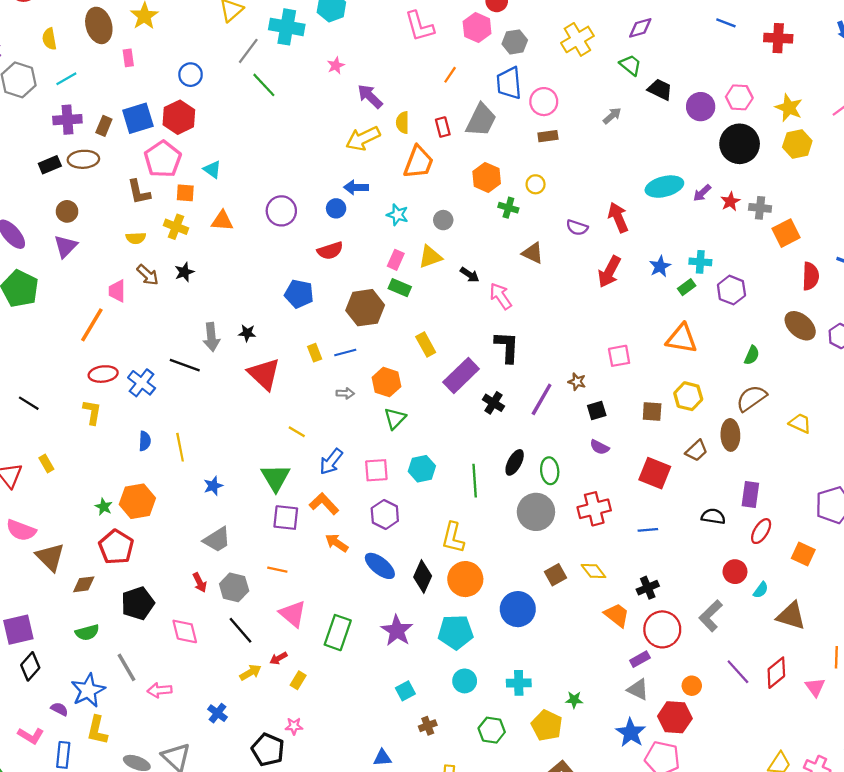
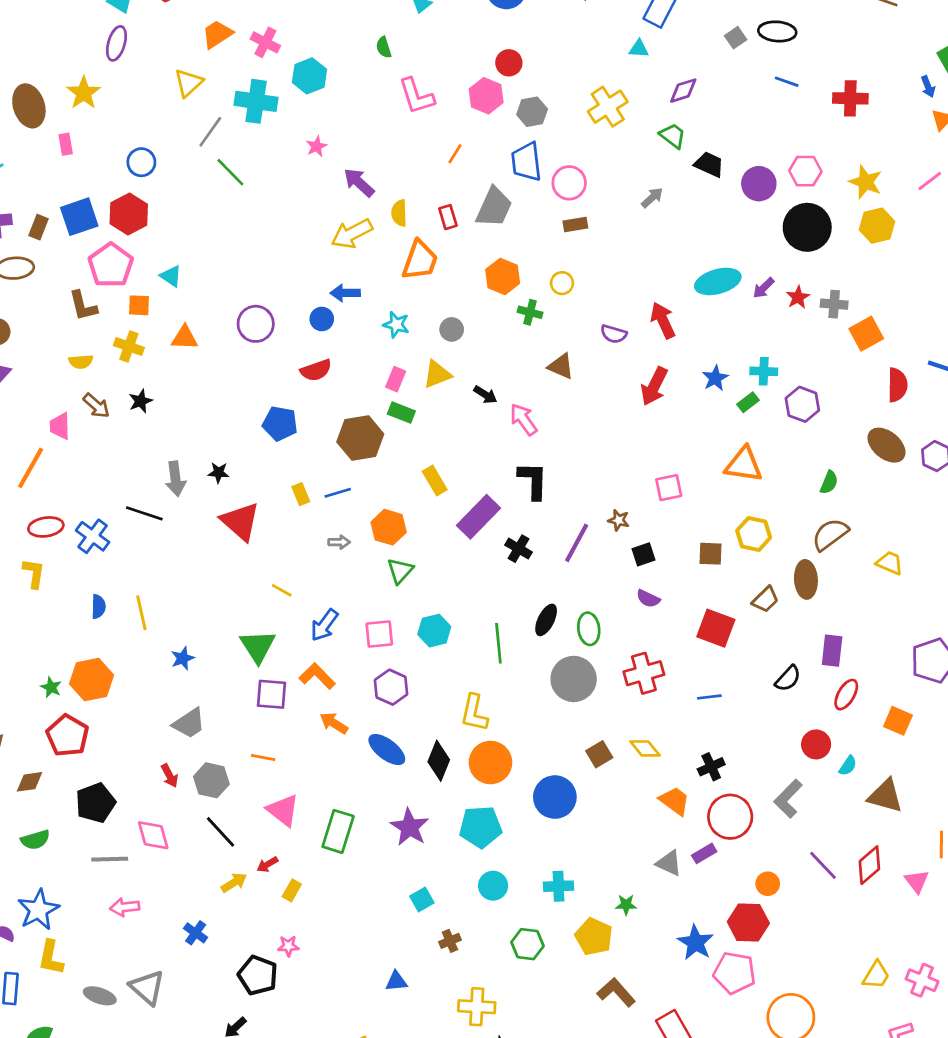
black semicircle: (713, 516) -> (788, 678), turned 125
gray line: (126, 667) -> (110, 859), moved, turned -60
gray triangle: (638, 689) -> (669, 863), moved

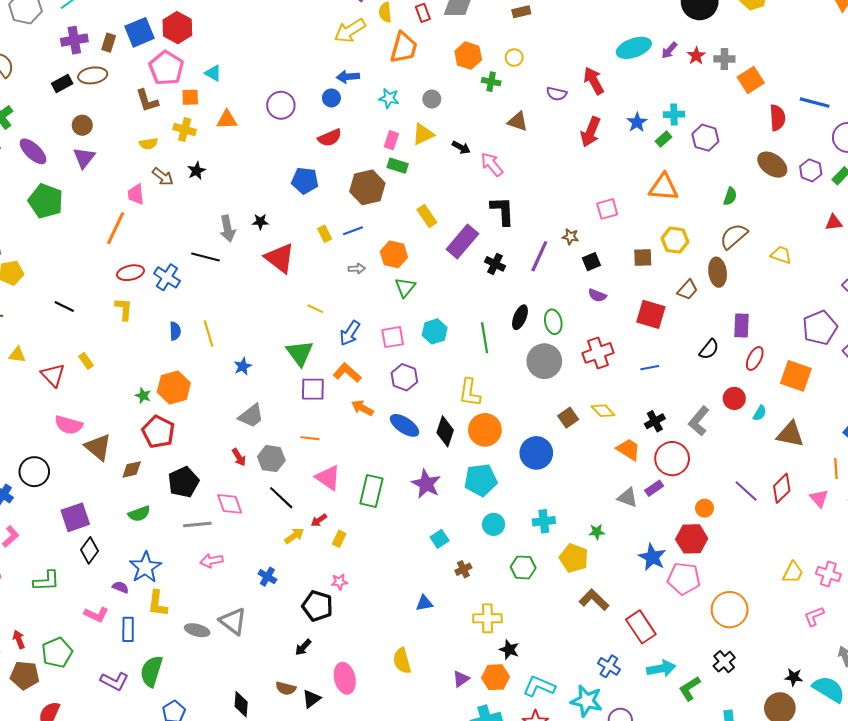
orange square: (898, 721) -> (796, 376), size x1.4
gray L-shape: (788, 799) -> (699, 421), moved

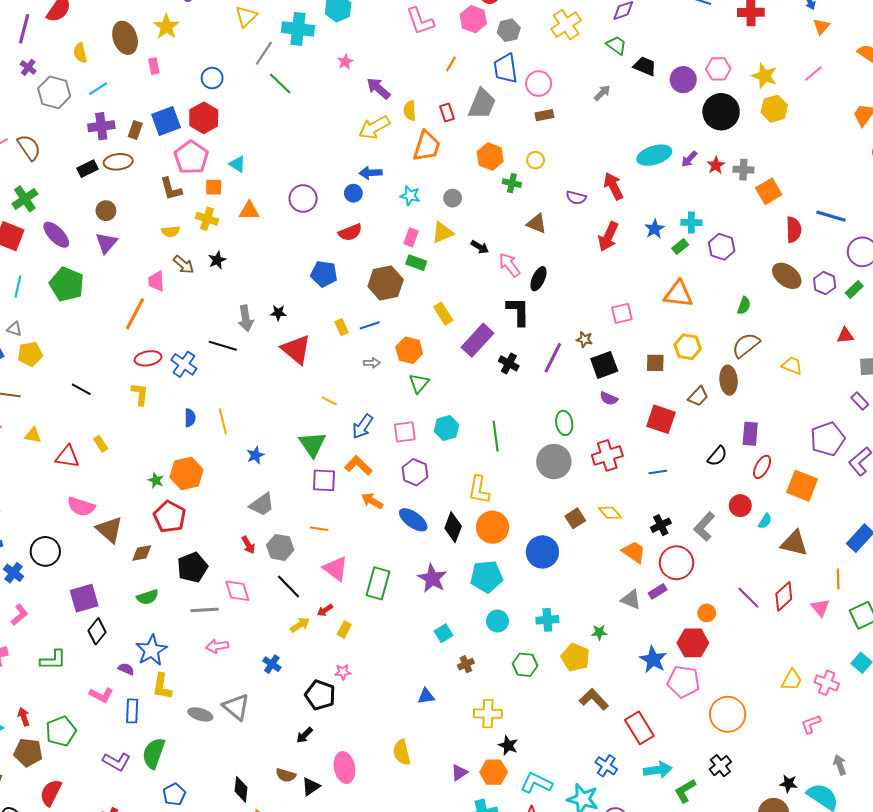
black square: (591, 262) -> (604, 365), size x1.5
black ellipse: (520, 317) -> (538, 279), moved
red triangle: (53, 375) -> (67, 457), turned -40

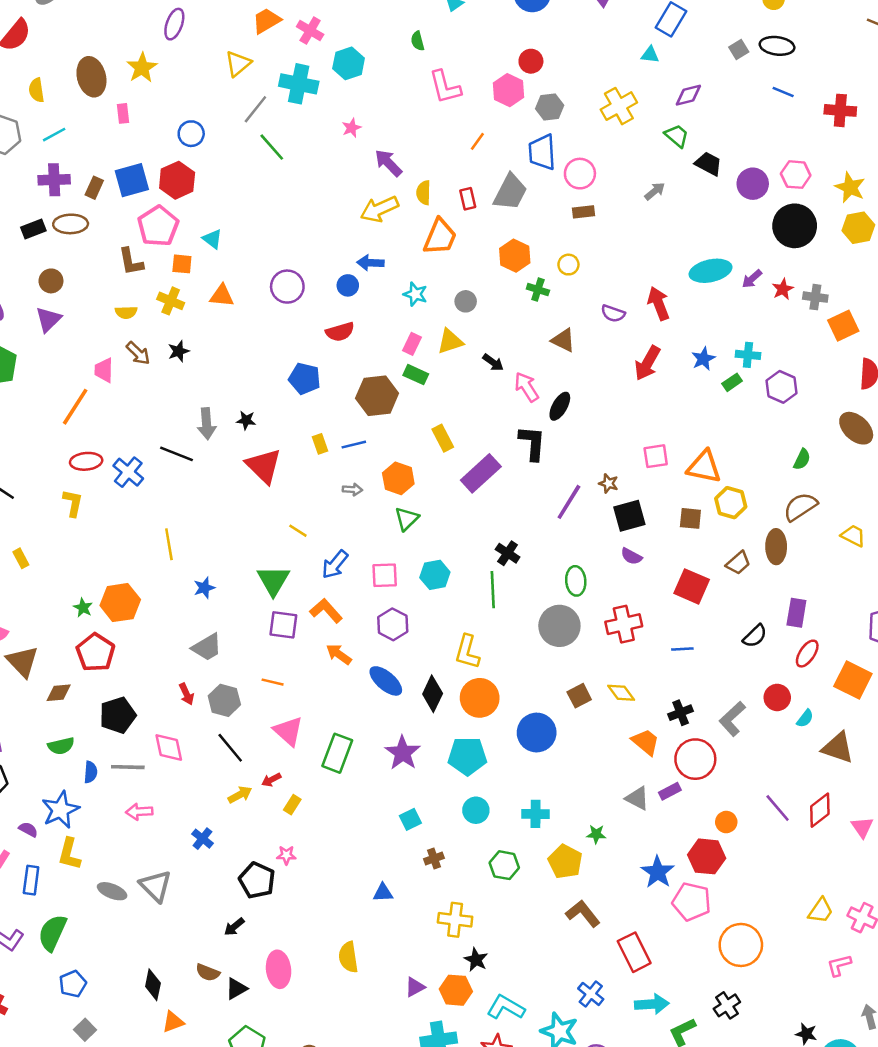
orange triangle: (678, 294) -> (704, 467), moved
black cross: (509, 363) -> (508, 553), moved
blue semicircle: (190, 418) -> (91, 772), moved

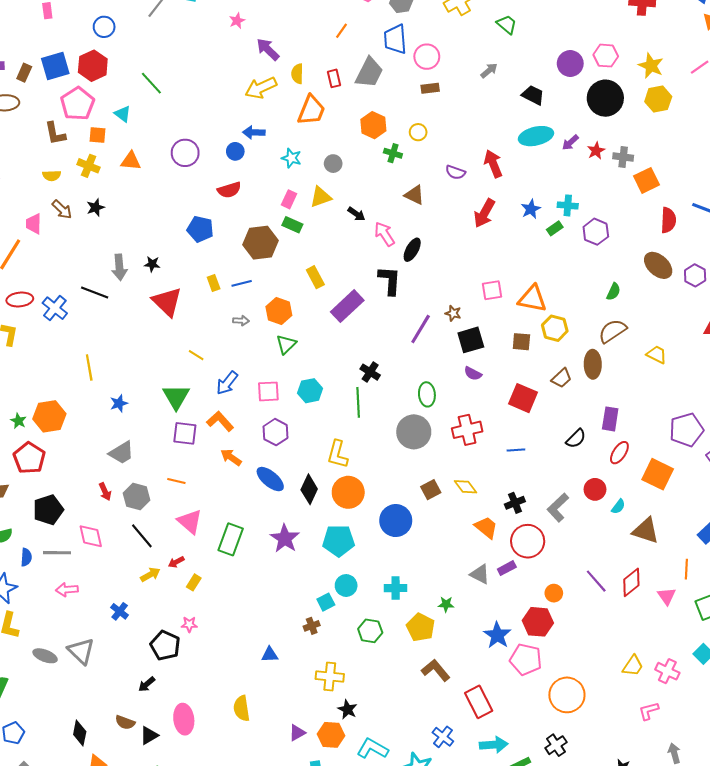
green line: (272, 147) -> (151, 83), moved
black trapezoid: (708, 164) -> (533, 95), moved
cyan square: (410, 819) -> (326, 602), moved

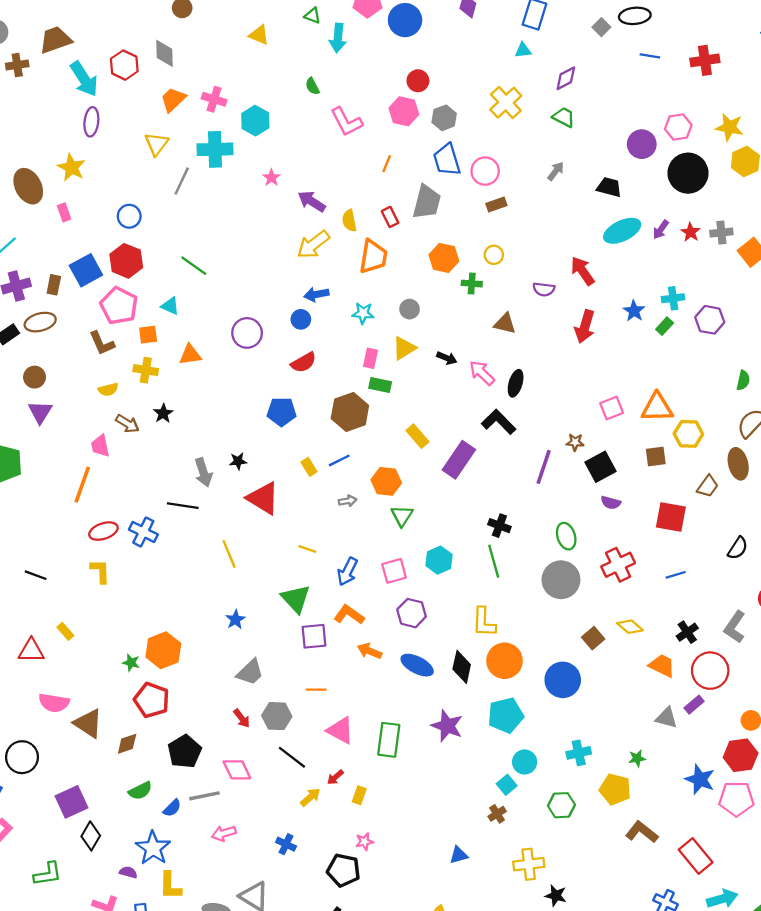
black L-shape: (390, 281) -> (499, 422), turned -36
yellow line: (89, 368) -> (229, 554), moved
blue semicircle: (26, 557) -> (172, 808), turned 54

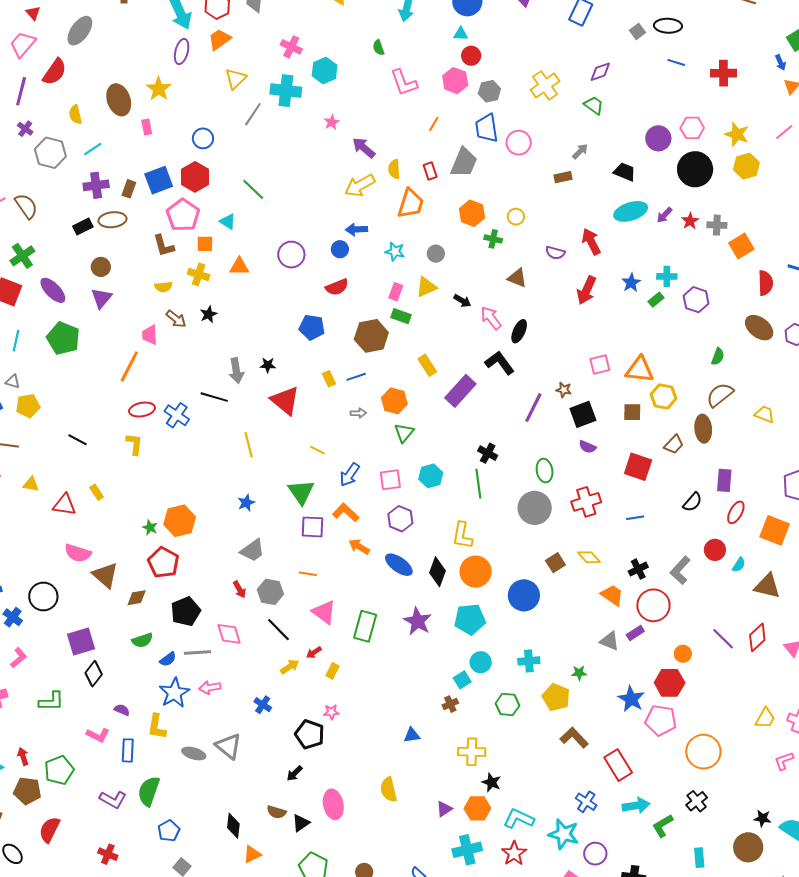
cyan triangle: (523, 50) -> (461, 34), moved
orange trapezoid: (173, 100) -> (220, 39), moved
brown rectangle: (496, 205) -> (563, 177), moved
blue star: (153, 848) -> (174, 693), moved

